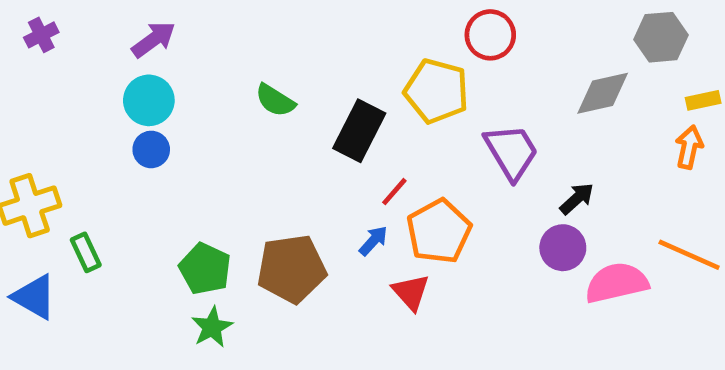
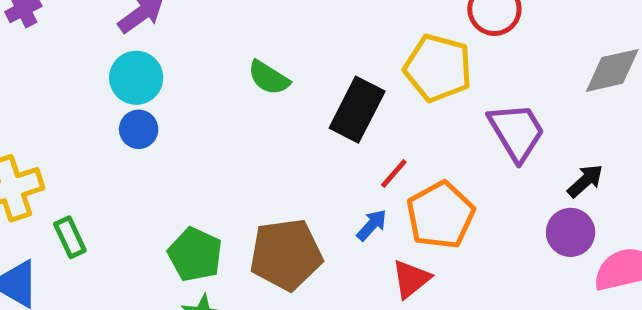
red triangle: (411, 292) -> (411, 279), turned 33

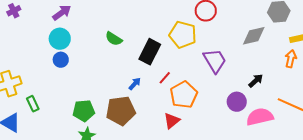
black arrow: (585, 181) -> (256, 81), moved
blue arrow: (372, 225) -> (135, 84), moved
green pentagon: (195, 254) -> (84, 111), turned -30

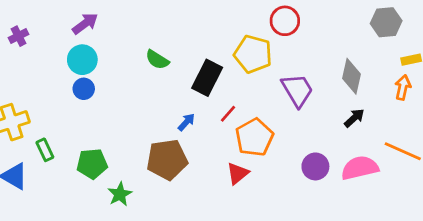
purple cross: (14, 11) -> (19, 36), moved
gray diamond: (254, 36) -> (351, 76), moved, turned -65
purple circle: (237, 102) -> (315, 166), moved
green pentagon: (84, 111) -> (92, 164), moved

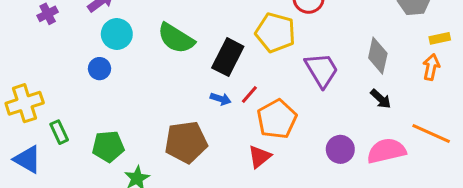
purple cross: (19, 36) -> (48, 14), moved
cyan circle: (82, 60) -> (117, 34), moved
green semicircle: (157, 60) -> (176, 38), size x1.5
black arrow: (354, 118) -> (381, 99), turned 85
blue arrow: (186, 122) -> (221, 99), moved, turned 66

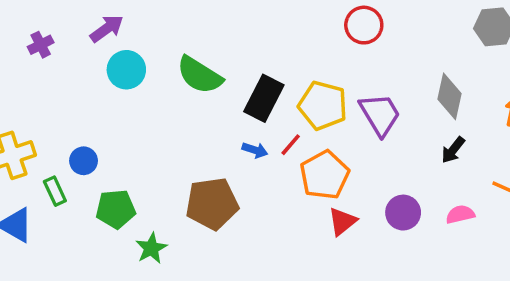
yellow pentagon: (275, 33) -> (323, 105), moved
blue circle: (99, 69) -> (84, 161), moved
black arrow: (381, 99) -> (453, 150), turned 85
pink semicircle: (386, 151) -> (460, 214), size x0.6
red triangle: (260, 157) -> (342, 221), moved

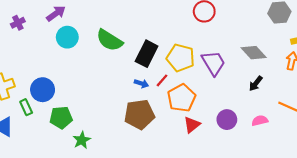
gray diamond: (450, 96) -> (254, 53), turned -55
blue circle: (84, 161) -> (43, 90), size x1.5
brown pentagon: (212, 204) -> (139, 114), moved

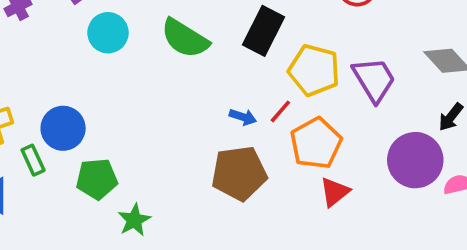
black rectangle: (147, 54) -> (264, 31), moved
purple circle: (227, 120) -> (415, 160), moved, size x1.5

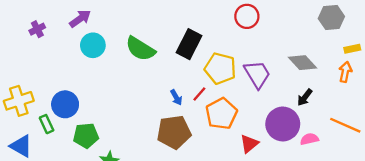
blue arrow: (243, 117) -> (176, 97), turned 42
red triangle: (335, 192) -> (249, 144), moved

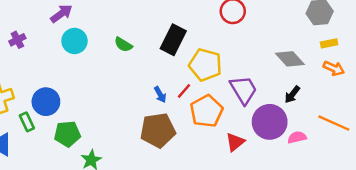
purple cross: (37, 29) -> (17, 40), moved
green semicircle: (140, 49) -> (123, 45), size x0.6
yellow rectangle: (352, 49) -> (329, 43), moved
orange arrow: (345, 72) -> (334, 68), turned 102
purple trapezoid: (257, 74) -> (243, 90), moved

